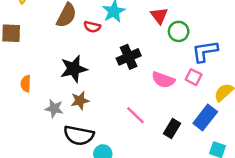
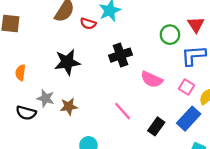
red triangle: (159, 16) -> (196, 25), moved
pink square: (194, 77) -> (186, 87), moved
brown star: (80, 101) -> (69, 106), moved
black semicircle: (79, 135) -> (26, 113), moved, size x0.7

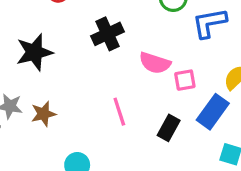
pink square: (186, 87) -> (185, 80), moved, turned -35
pink line: (123, 111) -> (119, 112), turned 30

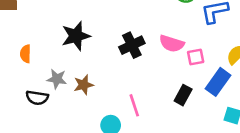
black cross: (108, 34) -> (132, 45), moved
pink line: (119, 112) -> (134, 105), moved

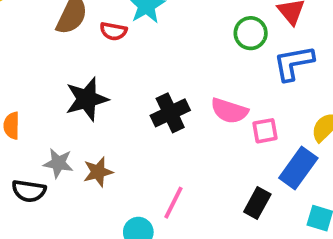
black rectangle: (183, 95) -> (257, 203), moved
pink line: (134, 105) -> (173, 203), turned 45

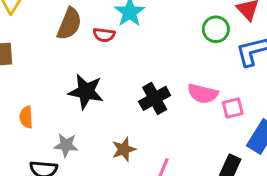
black star: (87, 99) -> (86, 92), turned 30
brown star: (98, 172) -> (124, 149), moved

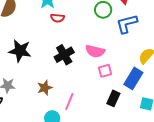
red semicircle: (104, 35) -> (57, 18), moved
pink square: (233, 108) -> (105, 71), moved

